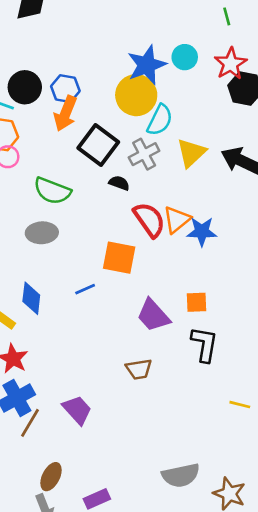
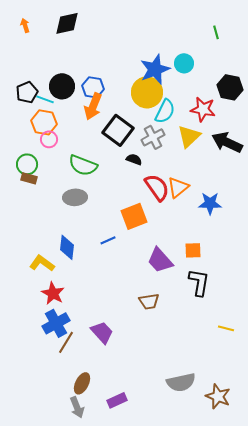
red star: (231, 64) -> (203, 109), moved, turned -30
blue star: (202, 231) -> (210, 203), moved
orange square: (119, 258) -> (134, 216), turned -32

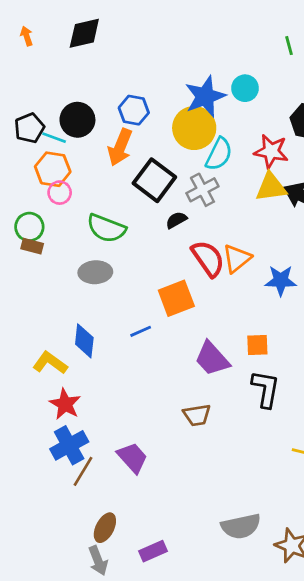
blue hexagon: (93, 87) -> (134, 110), moved
yellow triangle: (189, 136) -> (271, 187), moved, turned 35
black semicircle: (134, 159) -> (176, 220), turned -49

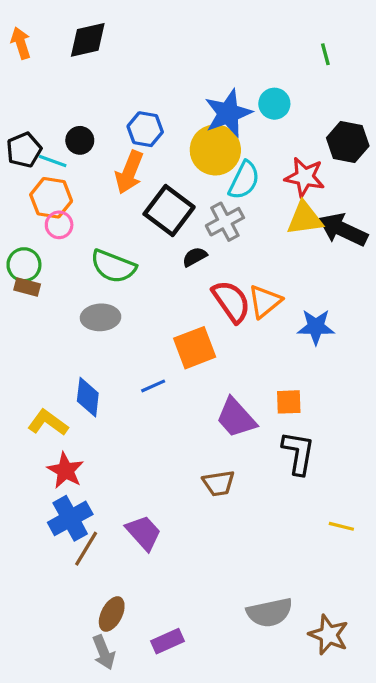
orange arrow: (27, 36) -> (21, 43), size x1.4
black circle: (77, 120) -> (80, 140), size x0.7

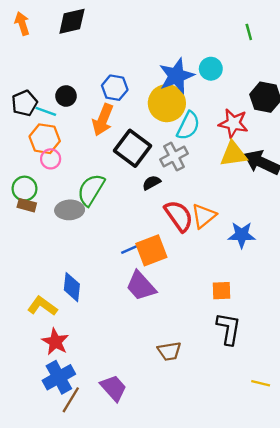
green semicircle: (113, 266) -> (91, 190), turned 100
gray ellipse: (101, 317) -> (70, 210), moved
blue line: (153, 386) -> (130, 249), moved
purple trapezoid: (236, 418) -> (141, 286), moved

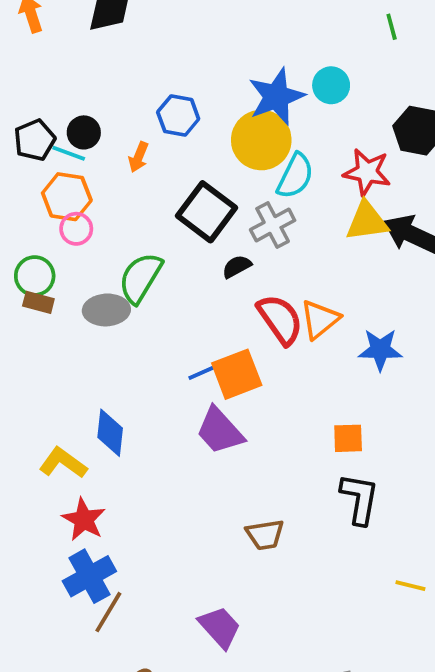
black circle: (66, 96) -> (84, 132), moved
orange arrow: (103, 120) -> (139, 157), moved, size x0.6
purple trapezoid: (113, 388) -> (220, 627), moved

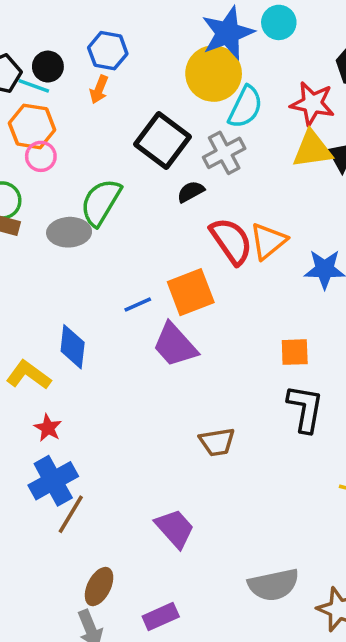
blue hexagon: (178, 115) -> (108, 51), moved
blue line: (203, 372) -> (138, 304), moved
red star: (84, 520) -> (48, 428), size x0.7

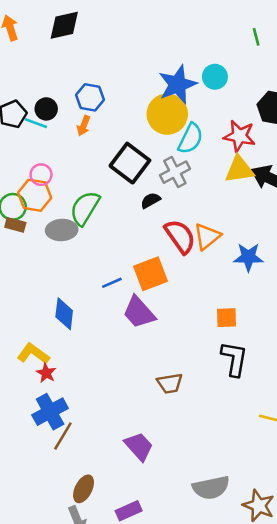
orange hexagon: (32, 126) -> (35, 195), moved
yellow L-shape: (29, 375) -> (33, 354), moved

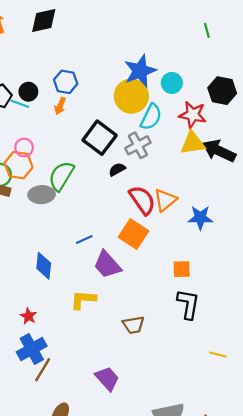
cyan circle: (215, 77) -> (172, 83), moved
orange square: (151, 274) -> (134, 234), moved, turned -36
yellow L-shape: (33, 354) -> (83, 300), moved, turned -32

